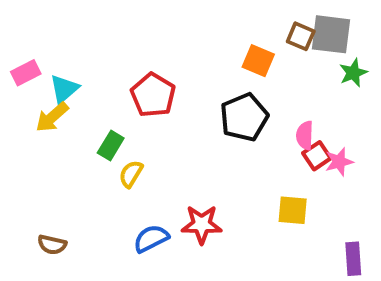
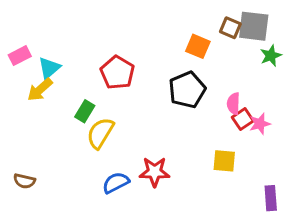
yellow semicircle: (131, 174) -> (100, 133), size x1.5
brown semicircle: (52, 245) -> (24, 181), moved

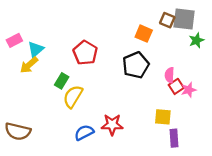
brown semicircle: (24, 181) -> (18, 131), size x1.6
purple rectangle: (271, 198) -> (174, 138), moved

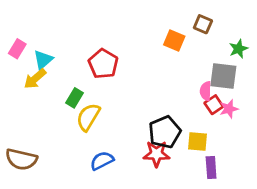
gray square: (184, 19) -> (223, 76), moved
pink rectangle: (14, 40) -> (17, 49), turned -32
black pentagon: (136, 65) -> (165, 132), moved
red star: (112, 125) -> (156, 154), moved

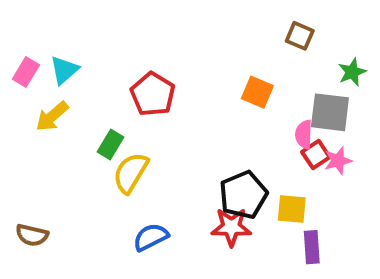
orange square: (174, 41) -> (257, 92), moved
cyan triangle: (43, 60) -> (64, 70), moved
brown semicircle: (21, 159) -> (32, 235), size x0.7

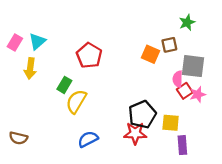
brown square: (300, 36) -> (169, 45), moved, turned -35
green star: (352, 72) -> (187, 22), moved
yellow arrow: (52, 116) -> (30, 68), turned -42

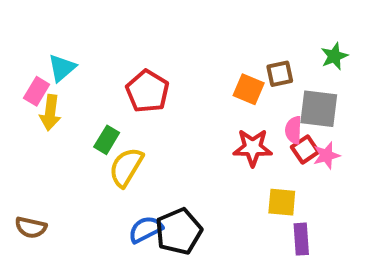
green star: (187, 22) -> (334, 56), moved
pink rectangle: (15, 42) -> (37, 91), moved
black pentagon: (142, 114) -> (179, 231), moved
red star: (135, 133) -> (253, 148), moved

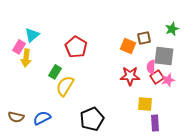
blue semicircle: (146, 229) -> (42, 118), moved

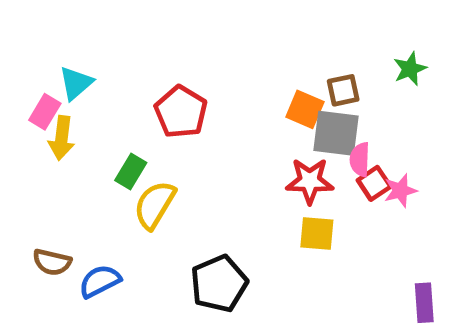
gray square: (164, 56) -> (336, 133), moved
yellow square: (145, 104) -> (317, 233), moved
brown semicircle: (16, 117) -> (52, 262), moved
purple rectangle: (155, 123) -> (424, 303), moved

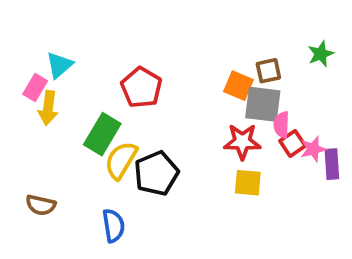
green rectangle: (131, 171) -> (102, 134), size x1.5
blue semicircle: (100, 281) -> (113, 226), moved, turned 108
black pentagon: (219, 284) -> (156, 173), moved
purple rectangle: (424, 303) -> (332, 164), moved

